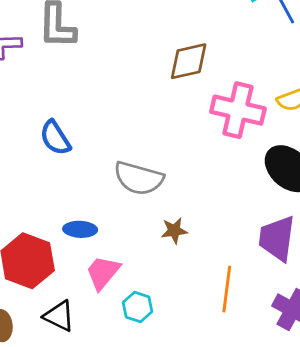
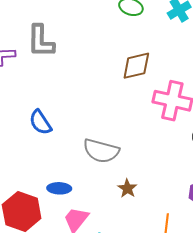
brown star: (174, 231) -> (127, 188), turned -30

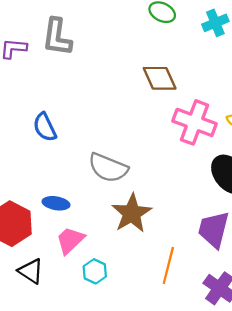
brown diamond: (136, 66) -> (160, 78), turned 72
brown star: (127, 188) -> (132, 213), size x1.8

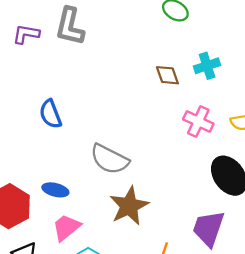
cyan cross: (215, 23) -> (207, 66), moved
brown diamond: (160, 78) -> (167, 75), size x0.7
pink cross: (195, 122) -> (198, 122), size x0.7

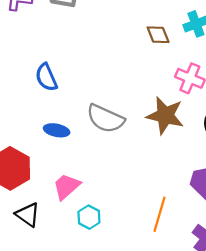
blue ellipse: (55, 190) -> (57, 130), moved
brown star: (129, 206) -> (165, 115), moved, turned -30

